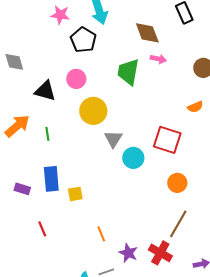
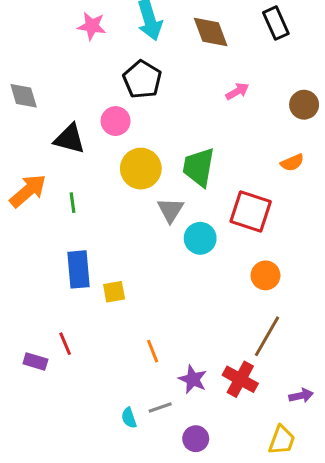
brown diamond: (147, 33) -> (211, 32), moved
black pentagon: (83, 40) -> (142, 79), moved
pink arrow: (158, 59) -> (237, 91), turned -42
green trapezoid: (128, 72) -> (199, 167), moved
purple rectangle: (22, 189) -> (35, 361), moved

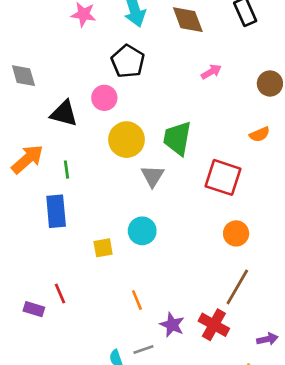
cyan circle: (200, 238) -> (142, 231), moved
blue rectangle: (78, 269) -> (56, 211), moved

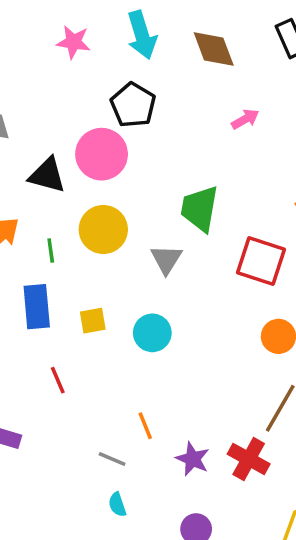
pink circle: (104, 98) -> (102, 154), size x1.5
yellow circle: (126, 140) -> (103, 229), moved
yellow square: (103, 248) -> (93, 321), moved
red line: (60, 293) -> (58, 380), moved
gray line: (143, 350) -> (112, 459), moved, turned 42

